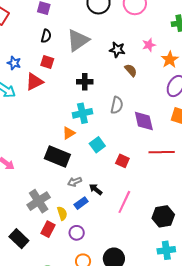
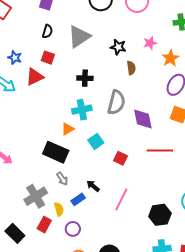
brown semicircle: (131, 70) -> (131, 68), turned 32
gray semicircle: (117, 105) -> (116, 102), size x1.4
gray arrow: (75, 182) -> (62, 179), moved, turned -104

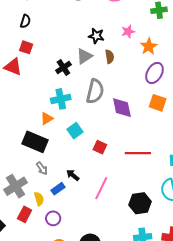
gray triangle: (79, 37) -> (84, 56), moved, size x0.7
red triangle: (35, 77) -> (13, 67), turned 48
black cross: (85, 78) -> (63, 67), turned -35
red line: (160, 151) -> (138, 153), moved

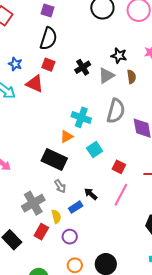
black semicircle: (25, 21) -> (49, 39), size x1.6
black cross: (63, 67) -> (83, 67), moved
cyan cross: (61, 99) -> (81, 117), turned 30
pink line: (101, 188) -> (121, 195), moved

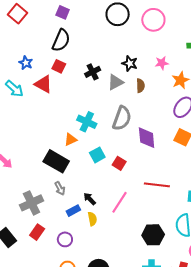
red square: (119, 167) -> (119, 163), moved
yellow semicircle: (56, 216) -> (92, 219), moved

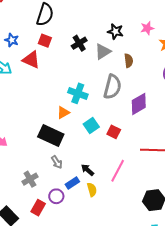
brown semicircle: (140, 86) -> (129, 61), moved
purple diamond: (147, 138) -> (139, 104), turned 70
gray cross: (32, 203) -> (30, 179), size x0.7
purple circle: (65, 239) -> (56, 196), moved

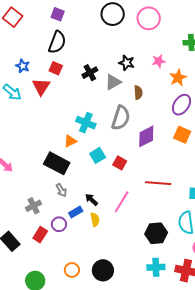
red triangle: (31, 60) -> (41, 87), turned 36

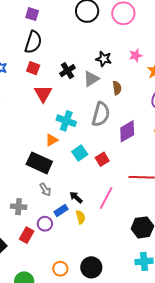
red triangle: (41, 87) -> (43, 94), moved
red square: (120, 163) -> (102, 159), turned 32
gray cross: (34, 206) -> (19, 207), turned 35

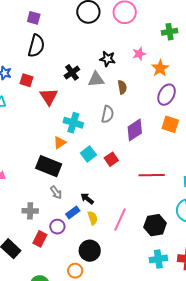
red square: (33, 68) -> (27, 80), moved
gray triangle: (91, 79) -> (96, 79), turned 30
gray semicircle: (101, 114) -> (108, 114), size x0.7
pink line: (106, 198) -> (120, 220), moved
black circle: (91, 267) -> (90, 251), moved

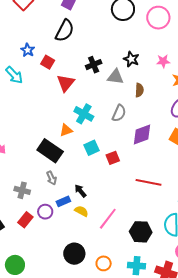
yellow semicircle: (93, 218) -> (81, 211), turned -56
black circle: (90, 251) -> (74, 254), moved
orange circle: (75, 271) -> (104, 263), moved

